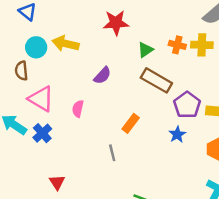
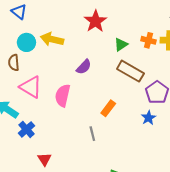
red star: (116, 23) -> (95, 21), turned -30
pink semicircle: (78, 109) -> (63, 95), size x1.5
blue cross: (42, 133) -> (26, 129), moved

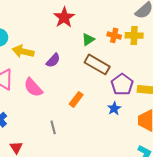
yellow arrow: (52, 39) -> (23, 51), moved
pink semicircle: (63, 95) -> (33, 87), turned -55
gray line: (92, 134) -> (53, 127), moved

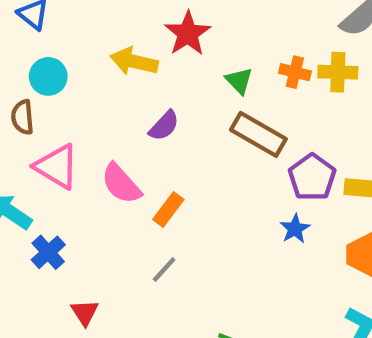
green triangle: (88, 39) -> (239, 81), turned -40
yellow arrow: (23, 51) -> (134, 61), moved
orange rectangle: (76, 99) -> (168, 209), moved
gray line: (53, 127) -> (164, 270), turned 56

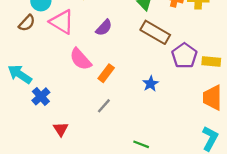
brown semicircle: (22, 117) -> (27, 23), turned -132
pink triangle: (57, 167) -> (62, 22), moved
blue star: (295, 229) -> (151, 84), moved

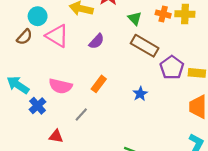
pink semicircle: (81, 59) -> (60, 86), moved, turned -35
gray line: (104, 106) -> (81, 114), moved
red triangle: (61, 129) -> (56, 136), turned -48

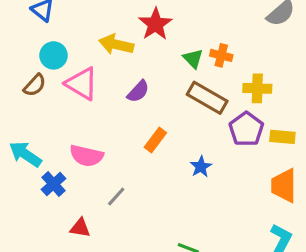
orange cross: (163, 14) -> (221, 55), moved
yellow cross: (185, 14) -> (257, 88), moved
orange rectangle: (99, 84) -> (155, 140), moved

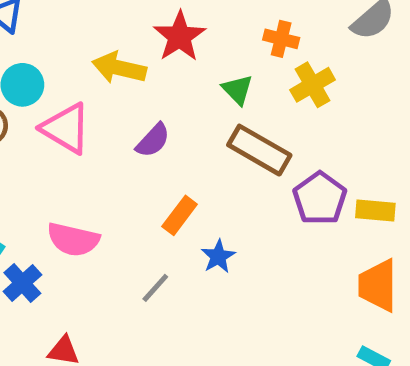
orange cross: (221, 55) -> (281, 39), moved
yellow cross: (257, 88) -> (313, 85), moved, turned -32
blue star: (201, 167) -> (218, 256), moved
gray line: (116, 197) -> (155, 288), moved

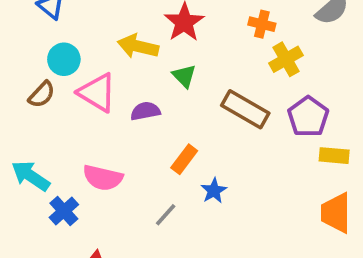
green triangle: (238, 90) -> (184, 76), moved
purple semicircle: (153, 140) -> (145, 111), moved, turned -144
purple pentagon: (320, 198) -> (308, 117), moved

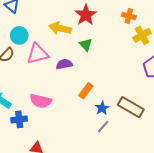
pink triangle: (97, 93) -> (38, 54), turned -45
brown rectangle: (245, 109) -> (131, 107), moved
blue cross: (64, 211) -> (19, 119), turned 35
gray line: (166, 215) -> (103, 127), moved

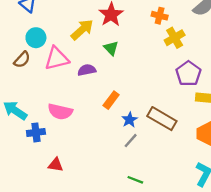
yellow arrow: (60, 28) -> (82, 30), turned 125

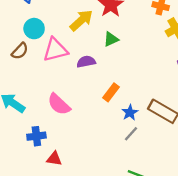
green triangle: (111, 48) -> (111, 39), turned 49
pink semicircle: (60, 112) -> (59, 104), turned 30
blue cross: (36, 132) -> (36, 136), moved

